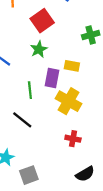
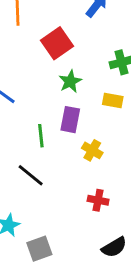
green star: (39, 49) -> (70, 81), moved
yellow rectangle: (72, 66) -> (113, 100), moved
yellow cross: (69, 101) -> (92, 150), size x0.6

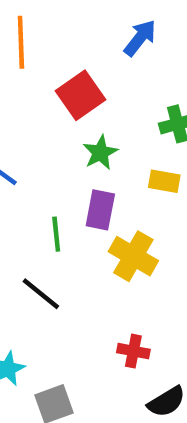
yellow cross: (92, 150) -> (133, 256), size x1.5
red cross: (98, 200) -> (133, 351), moved

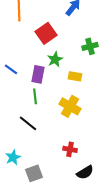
yellow rectangle: (164, 181) -> (75, 76), moved
purple rectangle: (100, 210) -> (38, 74), moved

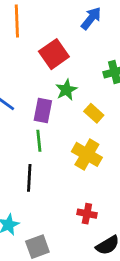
yellow rectangle: (75, 76) -> (94, 113), turned 32
black line: (28, 123) -> (29, 178), turned 54

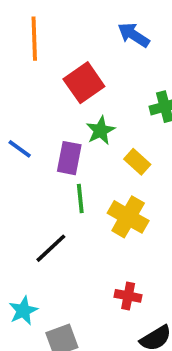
blue arrow: (91, 18) -> (134, 35), turned -95
green line: (39, 141) -> (80, 199), moved
black line: (29, 178) -> (51, 248), turned 44

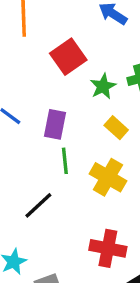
green star: (100, 131) -> (103, 86), moved
red cross: (128, 296) -> (108, 248), size x1.5

